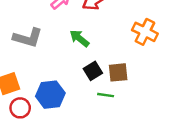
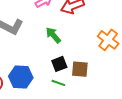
green line: (106, 95) -> (58, 83), moved

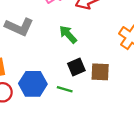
green line: (58, 83) -> (65, 89), moved

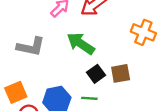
green arrow: (68, 34) -> (81, 43), size x1.4

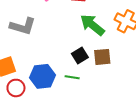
green arrow: (81, 43) -> (92, 25), moved

